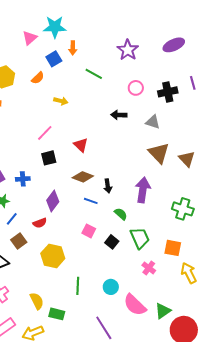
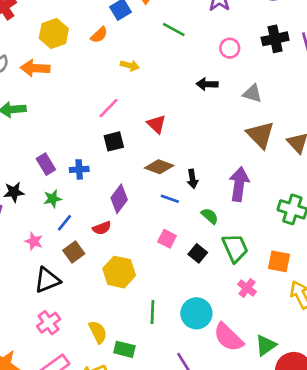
black cross: (168, 92) -> (275, 39), moved
cyan circle: (111, 287) -> (196, 313), size x1.5

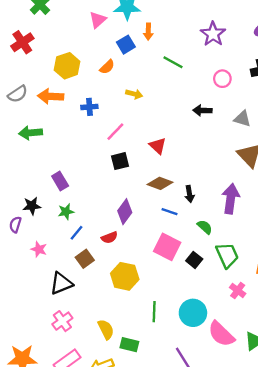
blue cross: (79, 169) -> (89, 107), moved
pink square: (167, 239) -> (167, 247), size x1.6
pink star: (34, 241) -> (39, 249), moved

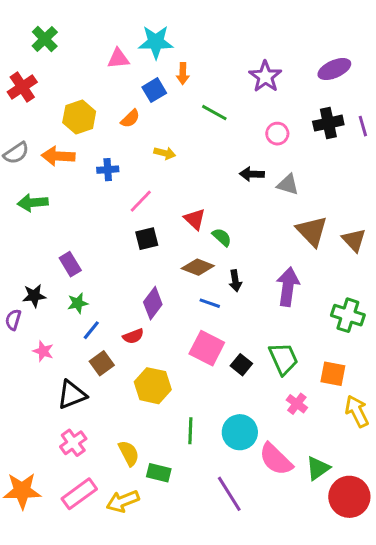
pink triangle: (98, 20) -> (118, 59), turned 36
gray triangle: (242, 119) -> (288, 185), moved
green semicircle: (205, 227) -> (222, 237), moved

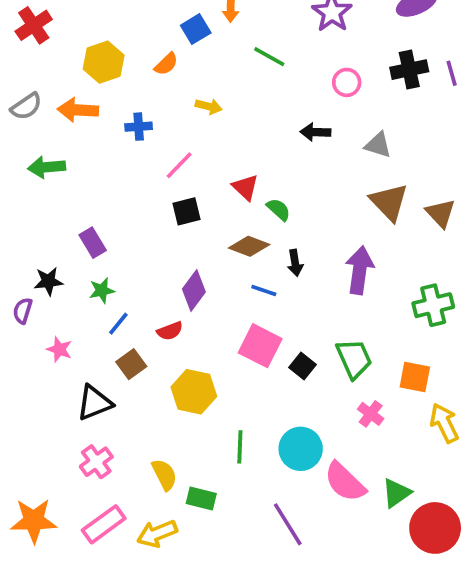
gray triangle: (288, 185) -> (378, 145), moved
green cross: (348, 315) -> (433, 305), turned -32

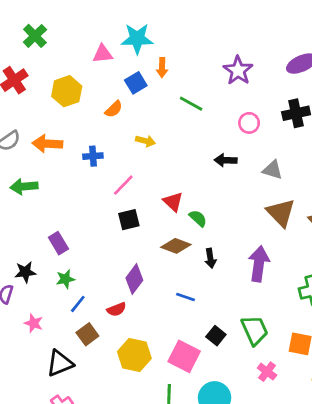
yellow hexagon: (104, 62) -> (67, 91), moved
blue line: (264, 290) -> (186, 297), moved
pink square: (260, 346) -> (184, 356), moved

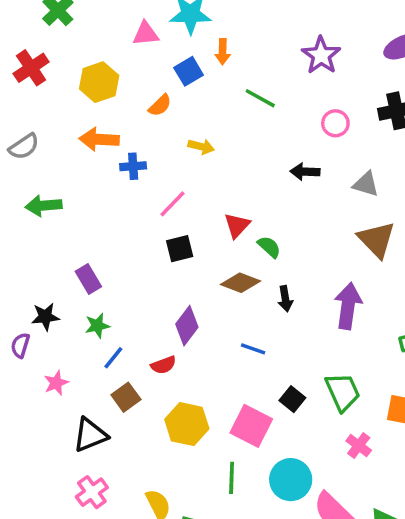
orange arrow: (47, 144) -> (99, 139), moved
red triangle: (173, 202) -> (237, 225), turned 30
pink star: (34, 323) -> (56, 383), turned 30

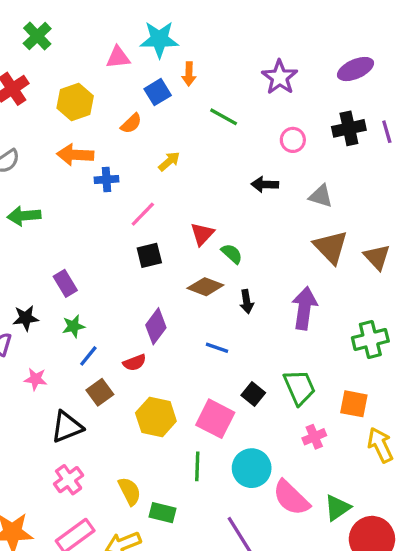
yellow arrow: (201, 147) -> (169, 161), turned -55
pink star: (56, 383) -> (36, 379), turned 30
pink cross: (359, 446) -> (314, 437), turned 30

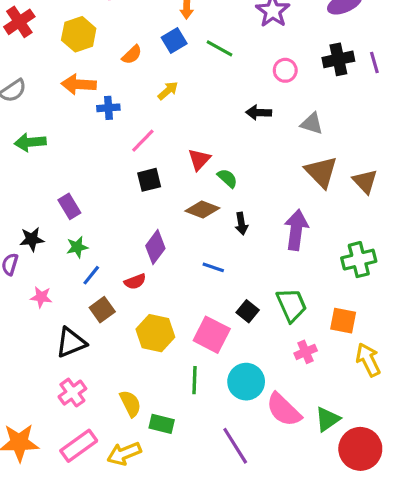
blue square: (158, 92) -> (174, 41), moved

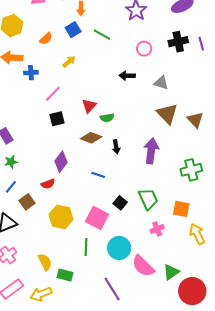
green semicircle: (227, 178) -> (107, 118), turned 128
blue line: (91, 275) -> (11, 187), moved

